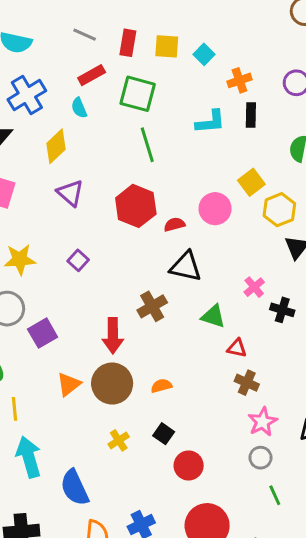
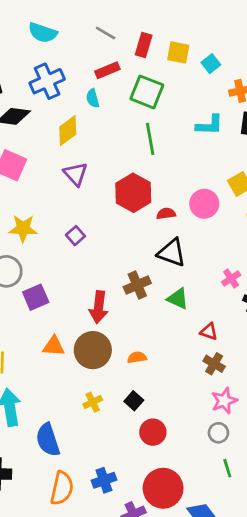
green triangle: (213, 316) -> (178, 299), moved
orange triangle: (69, 384) -> (54, 346), turned 35

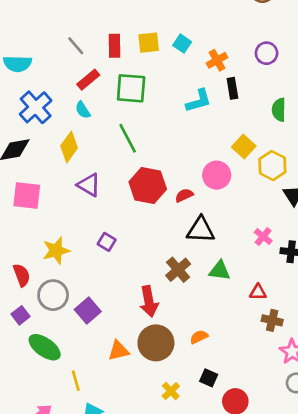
gray line: (106, 33) -> (76, 46), turned 36
green line: (150, 139) -> (128, 138), moved

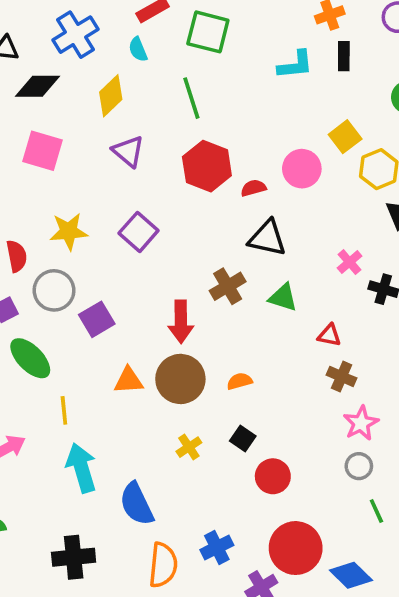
purple square: (107, 242) -> (139, 232), size x1.5

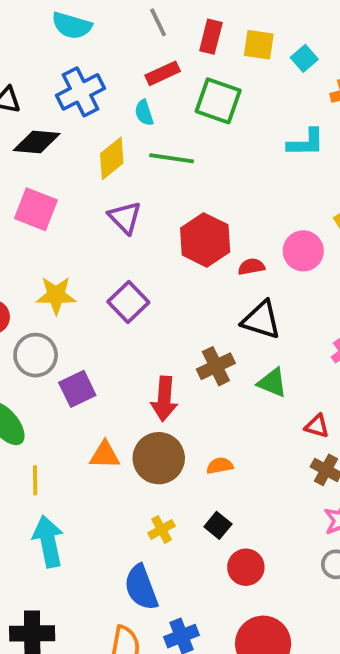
green line: (191, 98) -> (172, 158), moved, turned -69
blue semicircle: (137, 504) -> (141, 587), moved

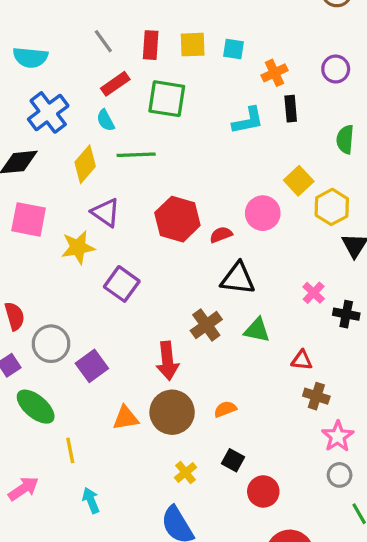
cyan square: (304, 58) -> (234, 49), turned -30
yellow star: (56, 295) -> (78, 247), moved
cyan arrow: (48, 541) -> (91, 500), size x0.6

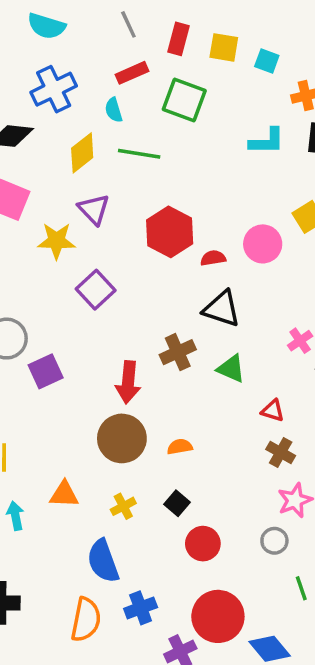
orange triangle: (126, 418) -> (64, 494), moved
gray circle: (340, 475) -> (274, 541), moved

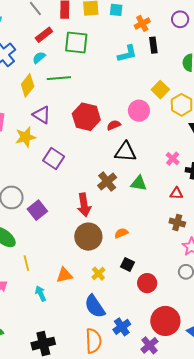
cyan semicircle: (114, 110) -> (39, 58), turned 80
red triangle: (273, 411) -> (176, 193), moved

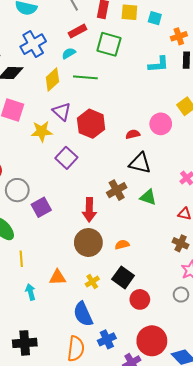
red hexagon: (86, 117) -> (91, 124), moved
black square: (127, 265) -> (123, 277), size x1.5

